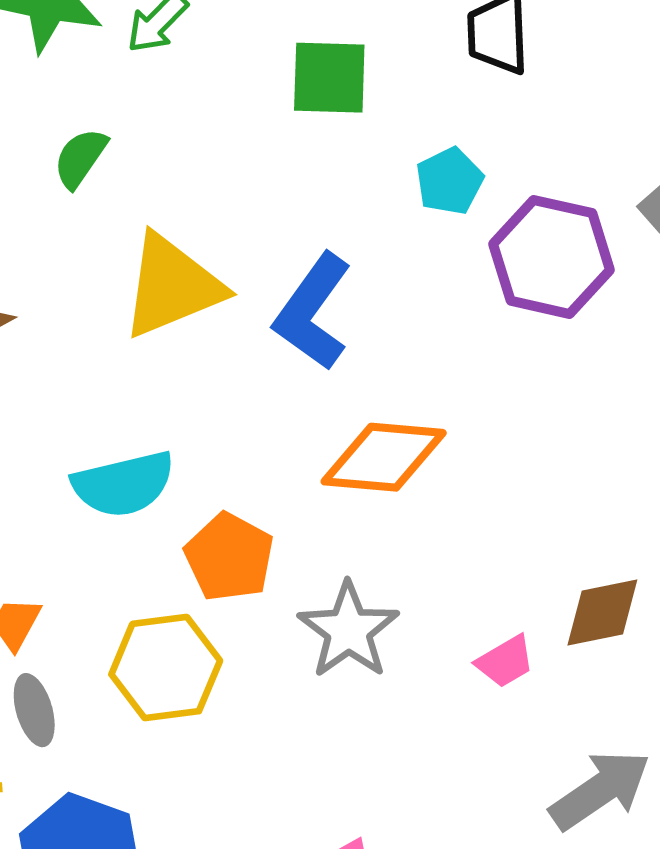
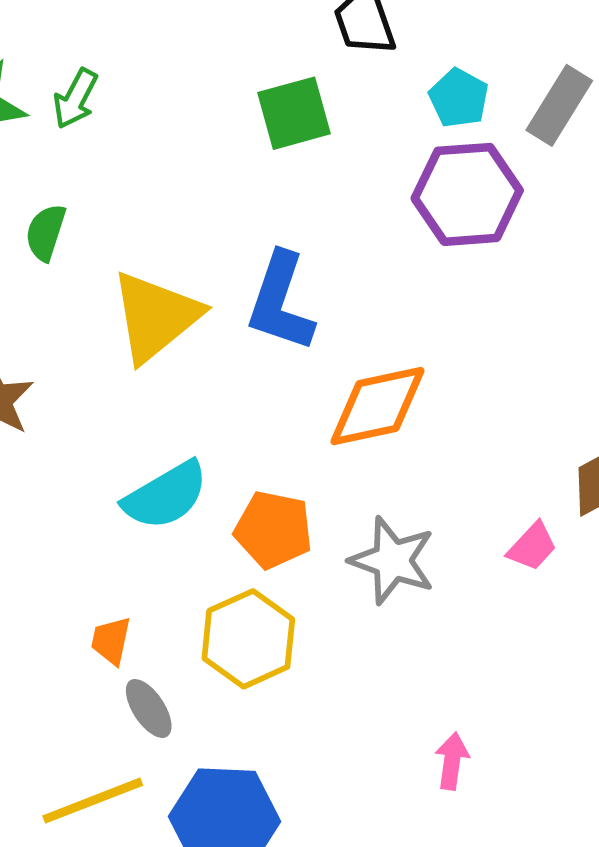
green square: (329, 78) -> (294, 113), moved
cyan pentagon: (449, 181) -> (459, 98), moved

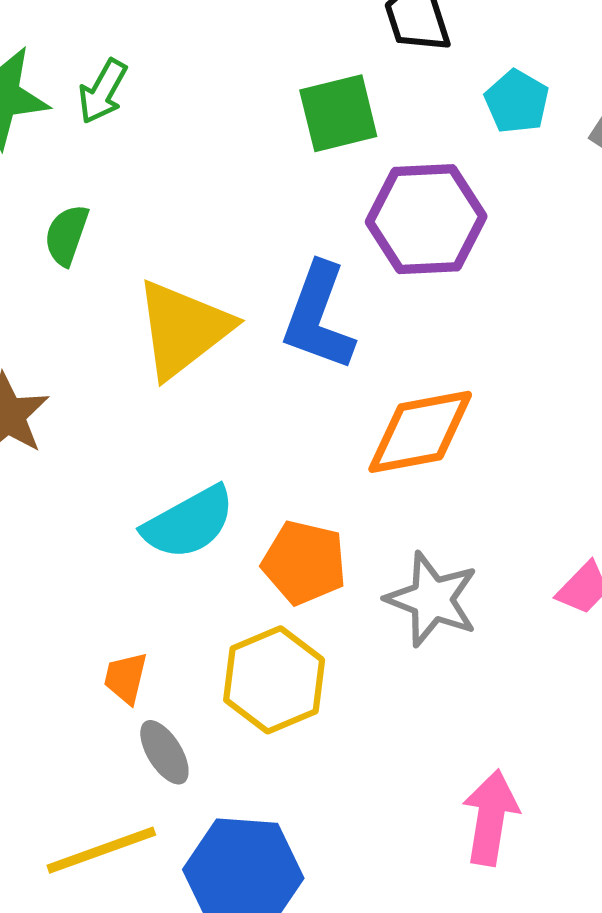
purple hexagon: (467, 194) -> (426, 219), moved
pink arrow: (452, 761) -> (491, 818), size x1.5

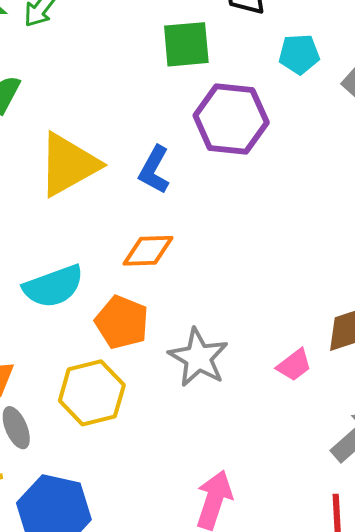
cyan pentagon: (517, 102) -> (299, 54), turned 30
blue L-shape: (318, 317) -> (154, 170), size x0.7
orange diamond: (420, 432) -> (148, 251), moved, size x0.7

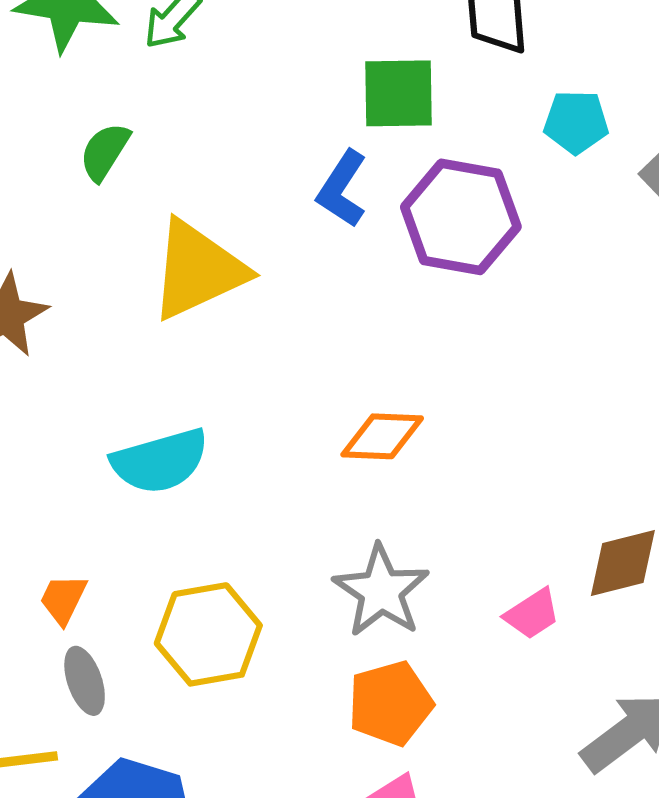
blue L-shape: (154, 170) -> (342, 189), moved
orange diamond: (148, 251) -> (382, 436), moved
orange pentagon: (122, 322) -> (390, 703), moved, turned 30

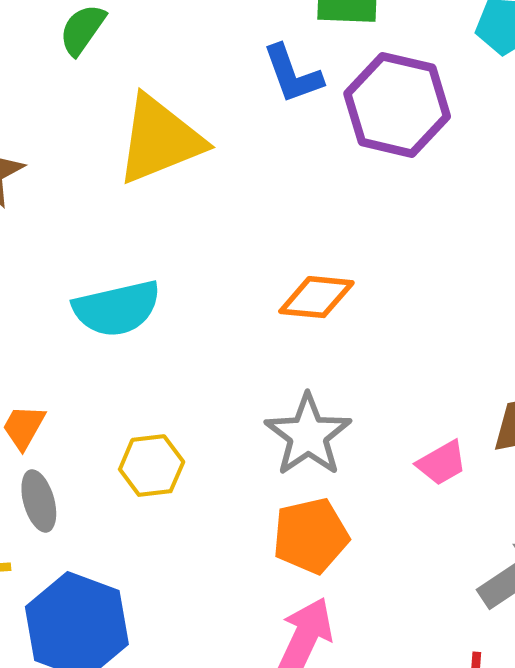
blue L-shape: (342, 189) -> (293, 74), turned -56
yellow hexagon: (208, 634) -> (152, 466), size x0.7

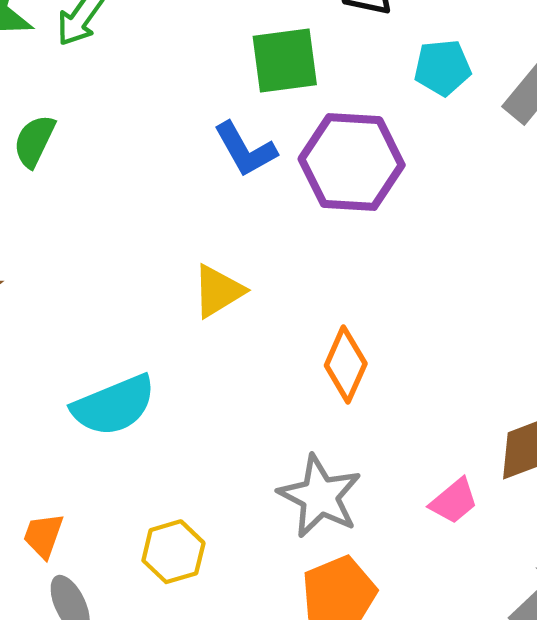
yellow triangle: (160, 140) -> (218, 291), moved, size x0.6
orange diamond: (316, 297) -> (346, 364), moved, turned -62

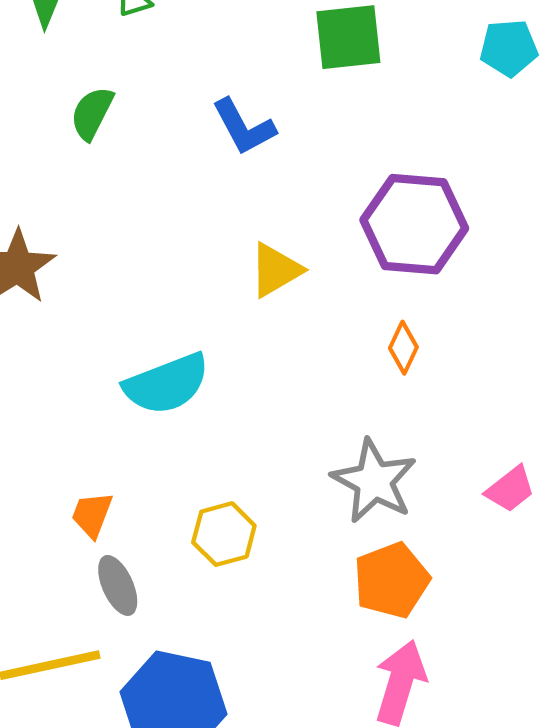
blue L-shape: (245, 149) -> (244, 127), moved
purple hexagon: (352, 162) -> (414, 224), moved
orange diamond: (346, 364) -> (403, 348), size x0.7

